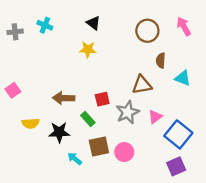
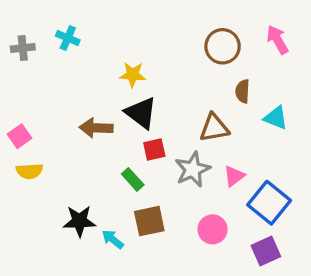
black triangle: (93, 23) -> (141, 113), moved, size x1.5
brown arrow: (64, 98) -> (96, 128), moved
yellow semicircle: (31, 123) -> (29, 171), moved
black star: (59, 132) -> (79, 221), moved
pink circle: (124, 152) -> (213, 229), moved

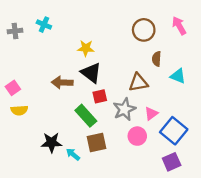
green rectangle: (133, 179) -> (86, 116), size x1.5
pink circle: (213, 229) -> (137, 136), moved

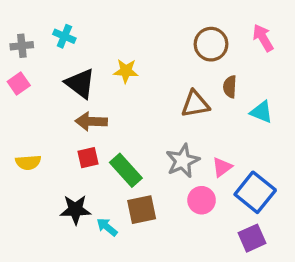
black triangle: (91, 73) -> (80, 84), moved
brown triangle: (138, 82) -> (195, 104), moved
pink square: (13, 88) -> (19, 84), moved
red square: (100, 96) -> (88, 158), moved

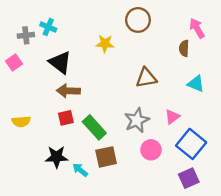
brown circle: (211, 44) -> (138, 20), moved
gray cross: (22, 46) -> (26, 35), moved
yellow star: (126, 71) -> (105, 44), moved
brown semicircle: (230, 87) -> (184, 48), moved
pink triangle: (222, 167) -> (172, 117), moved

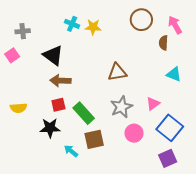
brown circle: (138, 20) -> (141, 20), moved
cyan cross: (48, 27) -> (72, 24), moved
yellow star: (105, 44) -> (93, 27), moved
brown triangle: (146, 78) -> (117, 72), moved
black star: (57, 157) -> (50, 128), moved

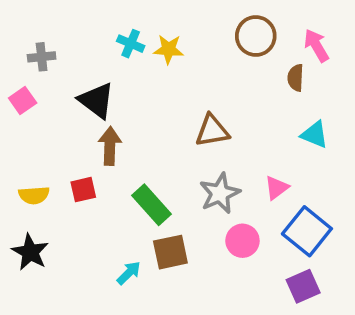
brown arrow: (60, 81) -> (110, 146), turned 90
red square: (58, 105) -> (83, 190), moved
black star: (50, 128) -> (30, 252), moved, turned 30
cyan arrow: (71, 151) -> (129, 273), turned 96

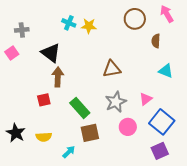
pink arrow: (316, 45) -> (167, 14), moved
yellow semicircle: (34, 195) -> (44, 137), moved
cyan arrow: (129, 273) -> (69, 152), moved

